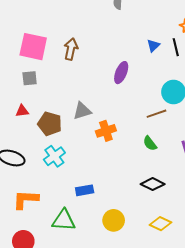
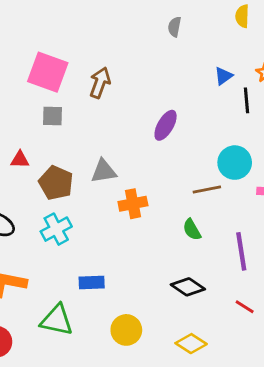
blue triangle: (153, 46) -> (223, 76), moved
gray square: (30, 78) -> (53, 116), moved

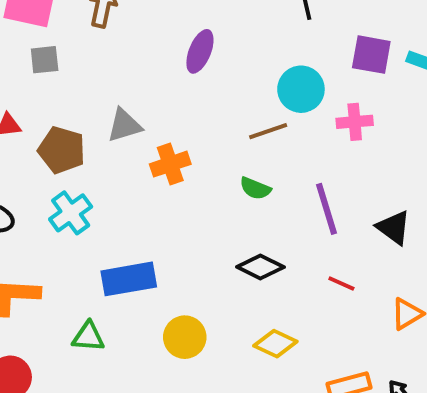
green semicircle: (192, 230) -> (255, 188), turned -30
blue rectangle: (92, 282) -> (129, 279), size x1.5
green triangle: (57, 320) -> (88, 337), size x0.7

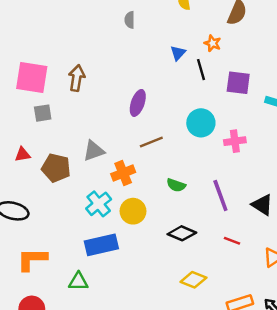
purple square: (371, 55) -> (238, 83), moved
brown line: (268, 131) -> (151, 142), moved
cyan cross: (71, 213) -> (99, 204), moved
yellow circle: (185, 337) -> (133, 211), moved

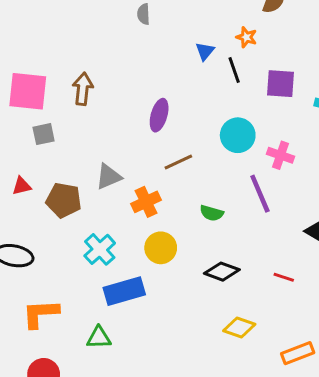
pink cross: (235, 141) -> (281, 155), turned 30
purple line: (220, 196) -> (260, 194), moved
cyan cross: (99, 204) -> (100, 249), moved

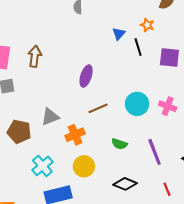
cyan circle: (238, 135) -> (137, 104), moved
purple line: (260, 194) -> (155, 152), moved
red line: (284, 277) -> (167, 189), turned 48

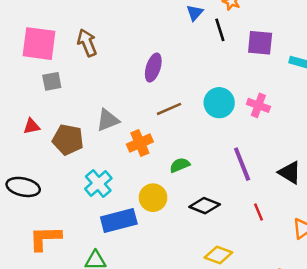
brown arrow: (35, 56) -> (87, 43), turned -30
green semicircle: (119, 144) -> (180, 165), moved, turned 140
yellow circle: (84, 166) -> (153, 198), moved

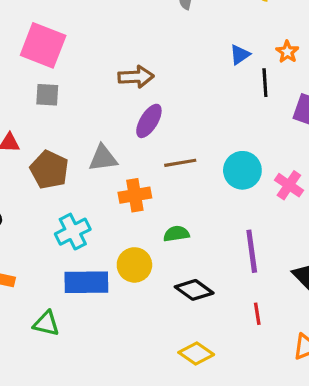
brown arrow: (87, 43) -> (136, 77), moved, turned 96
purple ellipse: (153, 68) -> (149, 121), moved

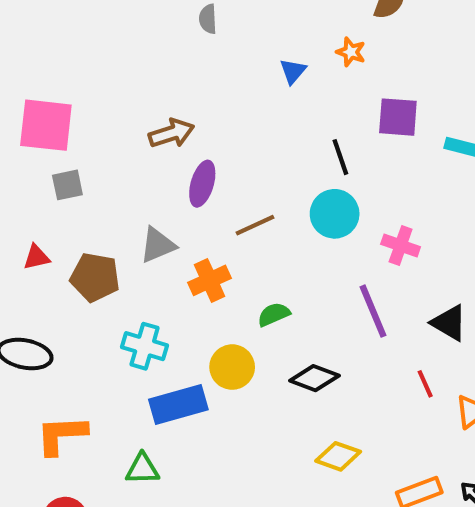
black line: (265, 83) -> (340, 157), moved
pink cross: (289, 185) -> (401, 245), moved
cyan cross: (73, 232) -> (145, 346), turned -32
red line: (257, 314) -> (425, 384), moved

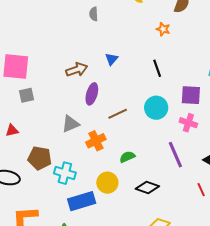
blue triangle: (293, 71) -> (112, 59), moved
purple square: (398, 117) -> (191, 95), moved
black line: (340, 157) -> (157, 68), moved
brown pentagon: (95, 277) -> (40, 158), moved

